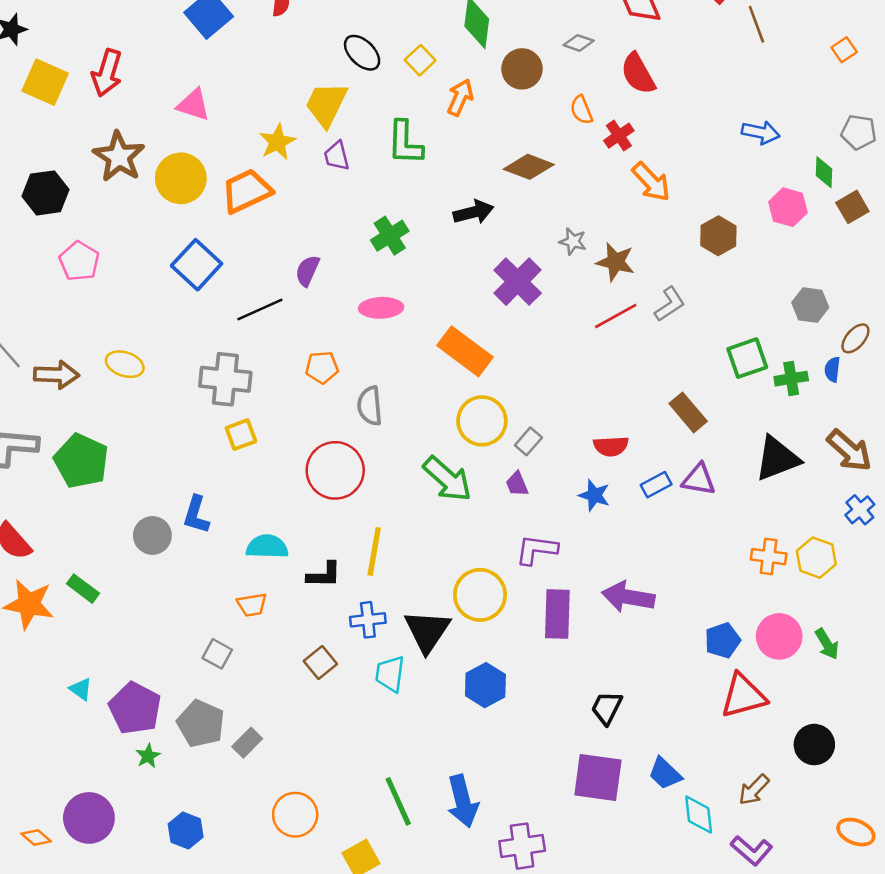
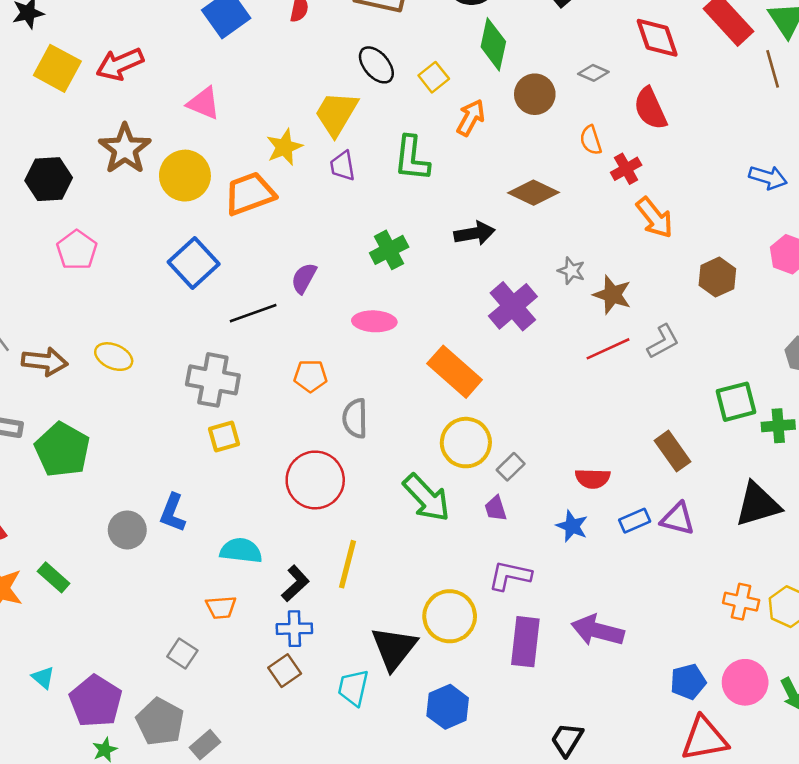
red arrow: (107, 73) -> (120, 64), turned 45
black L-shape: (324, 575) -> (295, 583), turned -48
blue cross: (368, 620) -> (294, 629), moved

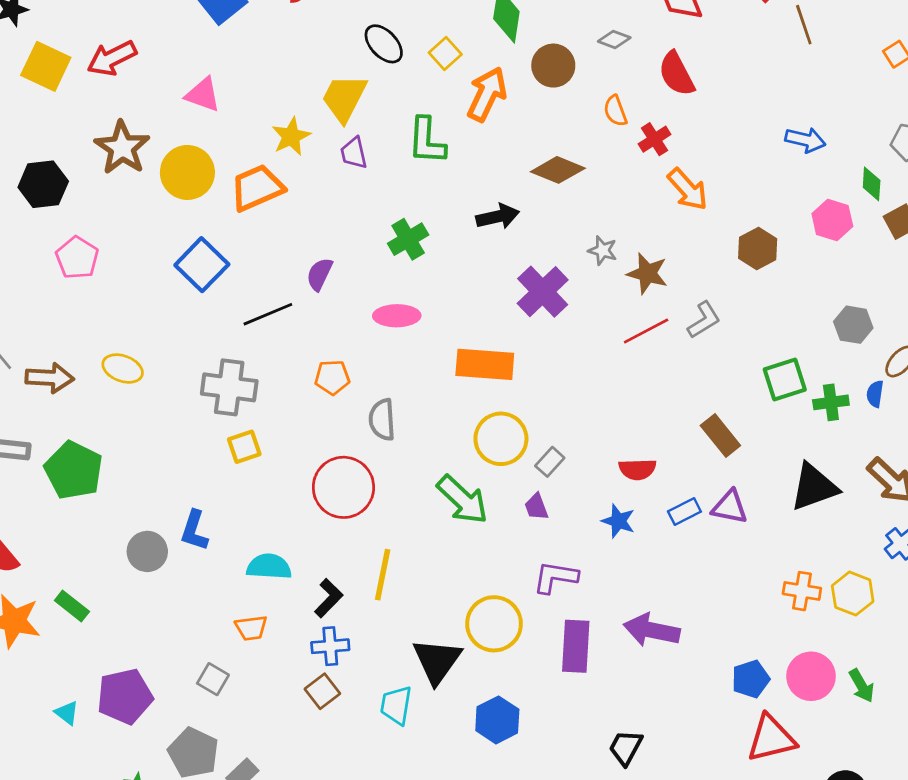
orange arrow: (471, 118) -> (487, 94), size x1.4
orange rectangle: (455, 372) -> (485, 364), turned -34
purple pentagon: (96, 701) -> (125, 696), moved, turned 30

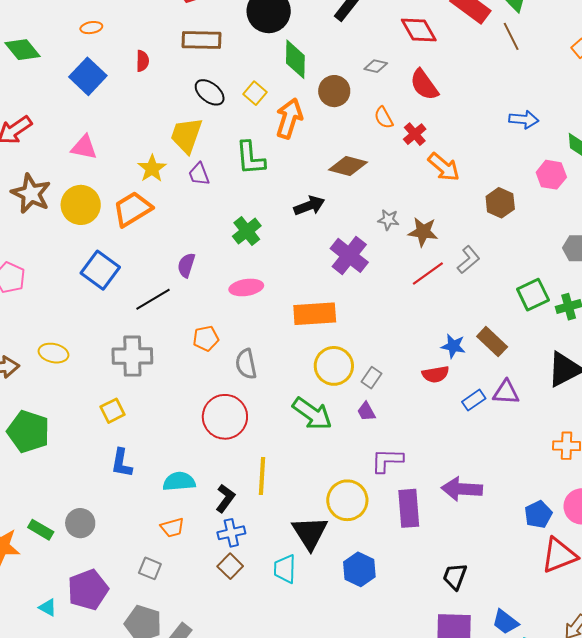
yellow square: (244, 447) -> (113, 411), moved
blue star: (618, 521) -> (453, 346), moved
gray circle: (147, 551) -> (80, 523), moved

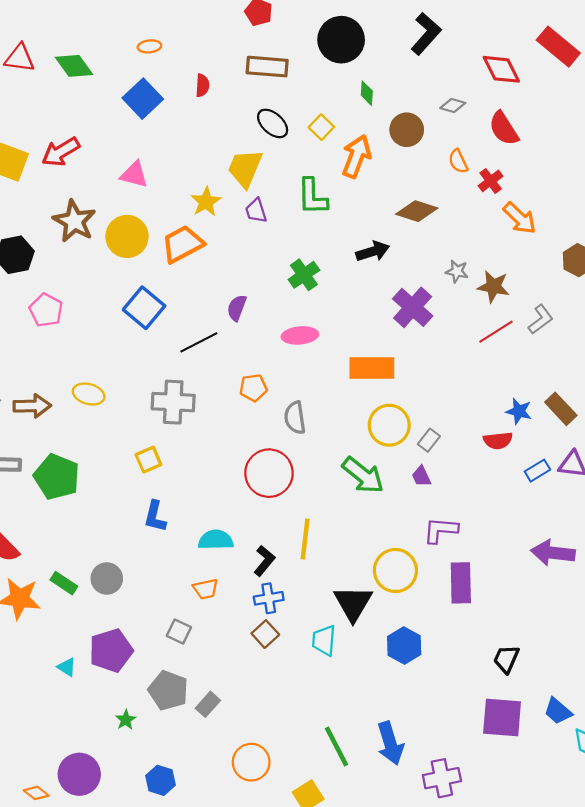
green diamond: (295, 59) -> (367, 93), size x0.6
purple arrow: (462, 489) -> (553, 553), moved

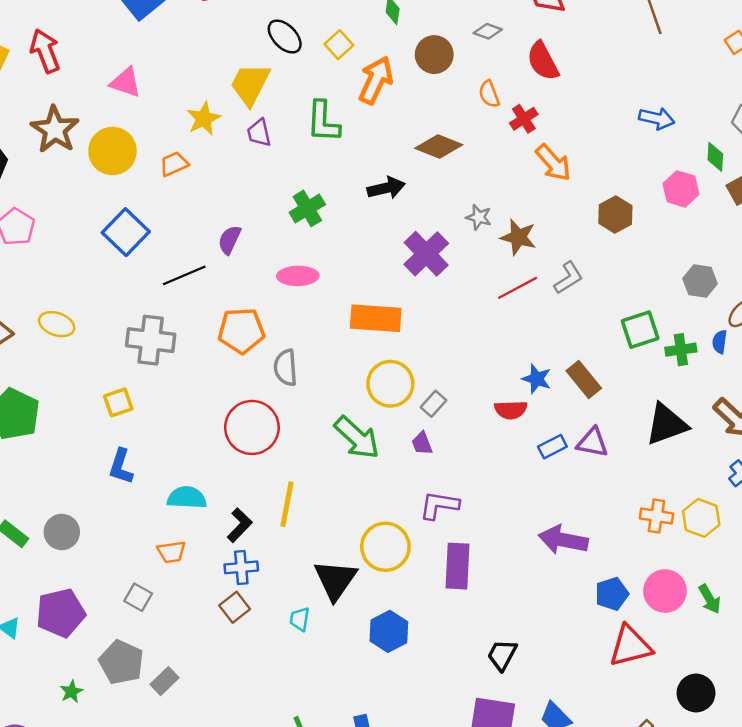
red arrow: (61, 152) -> (45, 51), turned 96
orange trapezoid: (182, 244) -> (174, 164), size x0.6
orange pentagon: (253, 388) -> (241, 331), size x1.5
cyan trapezoid: (324, 640) -> (300, 619), size x0.7

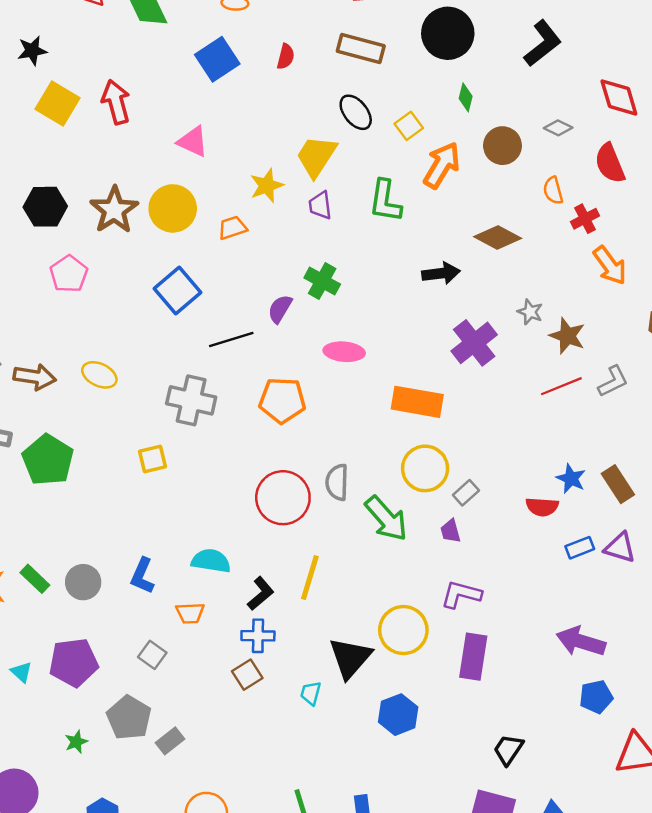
brown star: (55, 130) -> (114, 210), moved
green cross: (307, 208) -> (322, 281), moved, turned -36
gray semicircle: (286, 368) -> (337, 482), moved
blue L-shape: (121, 466) -> (142, 576), moved
blue pentagon: (612, 594) -> (596, 697), moved

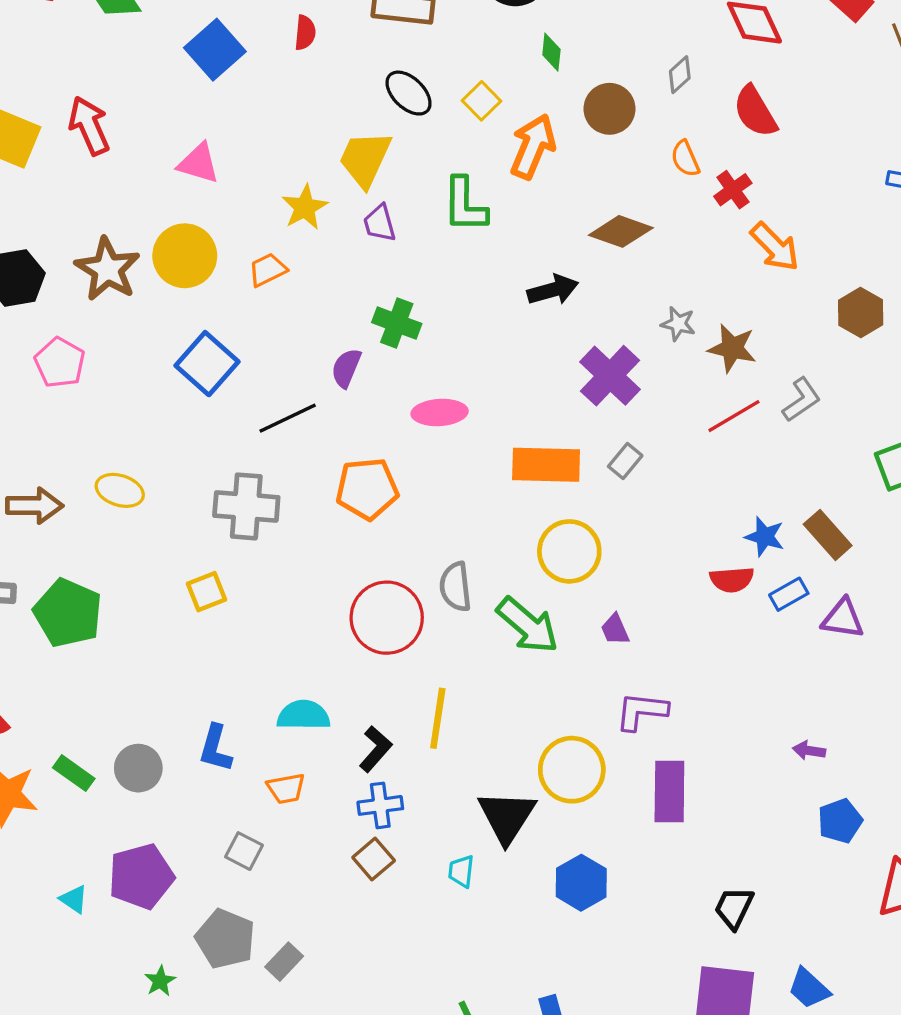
gray diamond: (558, 128) -> (680, 75), turned -60
gray rectangle: (466, 493) -> (625, 461), moved
blue rectangle: (580, 548) -> (789, 594), moved
purple arrow: (581, 641) -> (809, 751), size x0.5

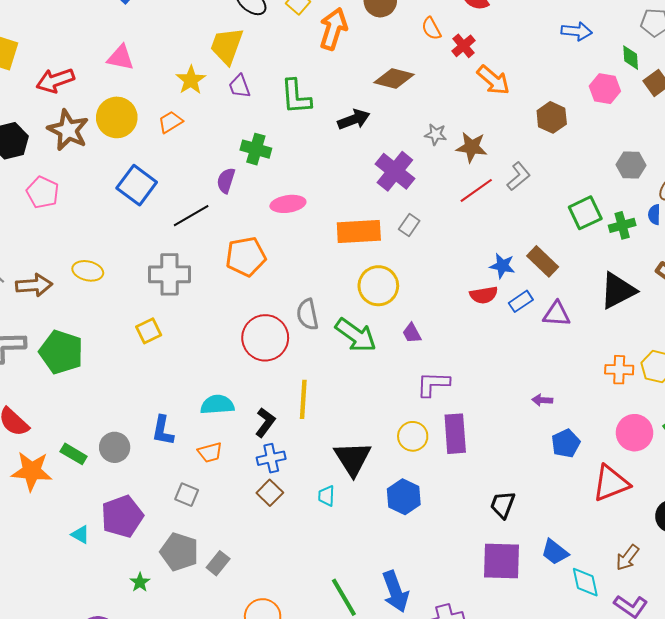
red arrow: (89, 126) -> (55, 80), moved, turned -81
green L-shape: (465, 205) -> (296, 97), moved
yellow circle: (572, 770) -> (413, 436), moved, size x0.7

